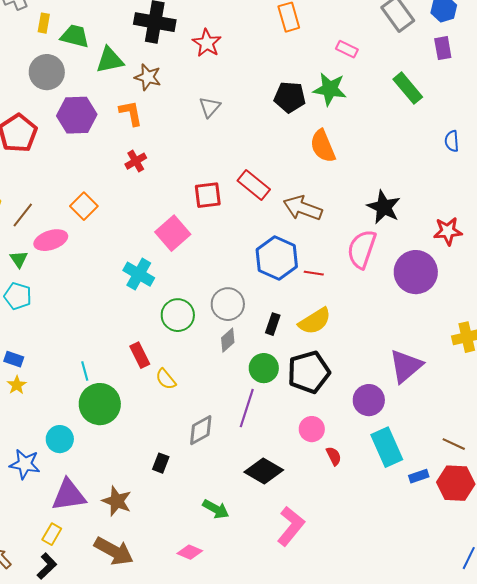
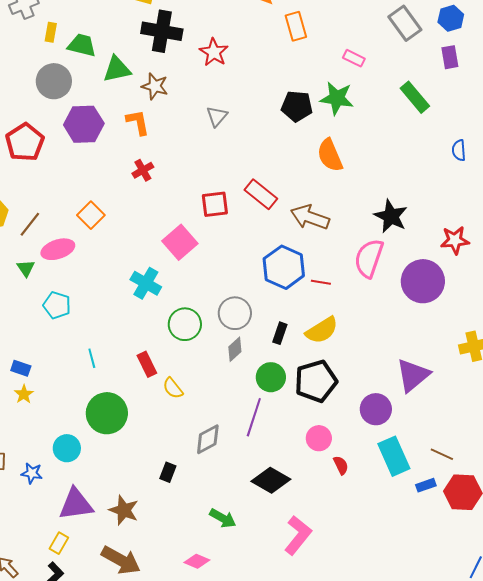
cyan pentagon: (18, 296) -> (57, 305), moved
cyan line: (85, 371) -> (92, 358), moved
brown line: (454, 444) -> (442, 454), moved
blue star: (25, 464) -> (32, 473), size x0.7

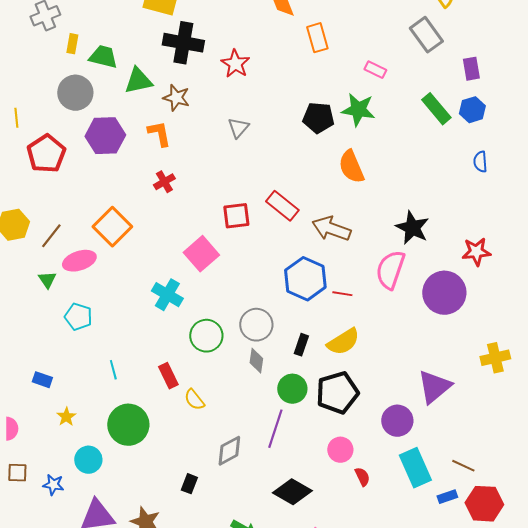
blue hexagon: (451, 18) -> (472, 110), moved
orange square: (91, 215) -> (112, 227), size x1.4
gray diamond: (235, 349) -> (256, 361), turned -40
yellow star: (24, 394) -> (66, 417), moved

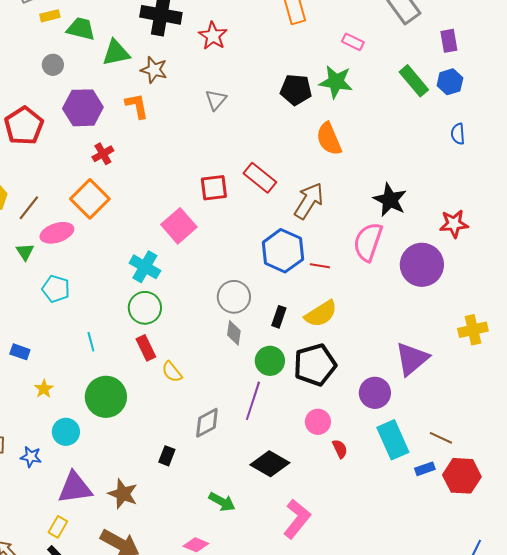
yellow rectangle: (72, 44) -> (50, 16), turned 66
gray circle: (75, 93) -> (53, 65), size x0.6
red cross: (164, 182) -> (103, 154), moved
brown arrow: (331, 229) -> (309, 201), turned 102
green circle: (206, 336) -> (145, 308), moved

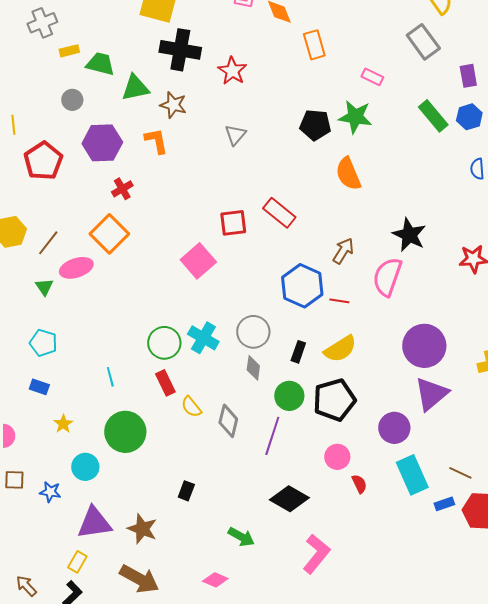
brown arrow: (309, 201) -> (343, 251), moved, size x0.7
purple circle: (422, 265) -> (424, 346), moved
cyan cross: (145, 267) -> (203, 338), moved
cyan pentagon: (56, 289) -> (43, 343), moved
gray diamond: (207, 423) -> (228, 421), moved, turned -48

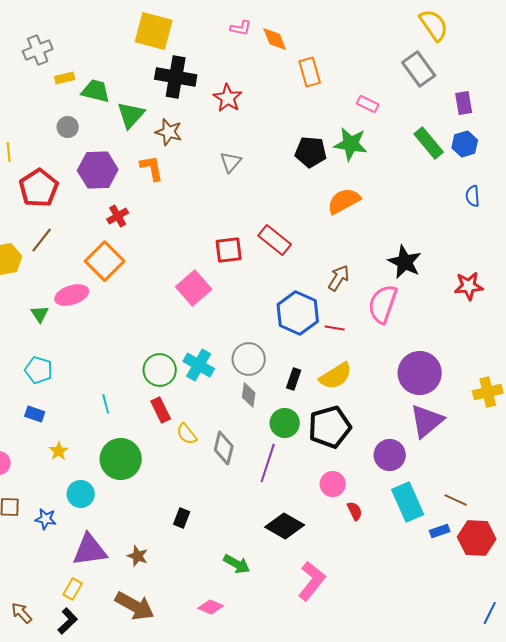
green triangle: (135, 88) -> (131, 115), turned -36
orange semicircle: (348, 174) -> (344, 201), turned 84
brown line: (48, 243) -> (42, 240), moved
brown star: (142, 529) -> (138, 556), size x0.7

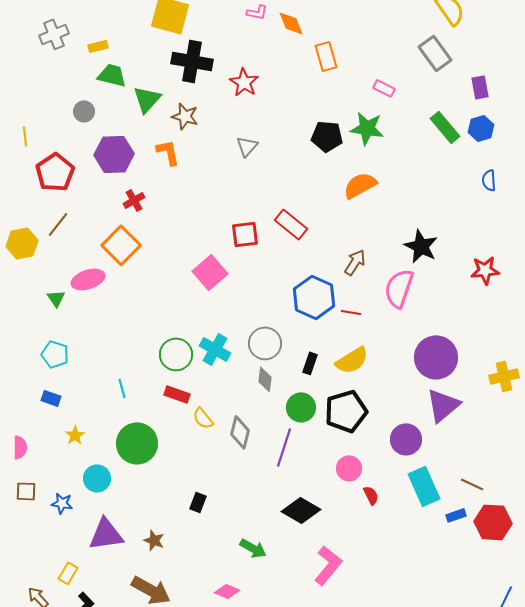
yellow rectangle: (65, 78) -> (98, 46), moved
red rectangle: (161, 410) -> (177, 394), turned -45
yellow rectangle: (73, 589) -> (68, 573), moved

